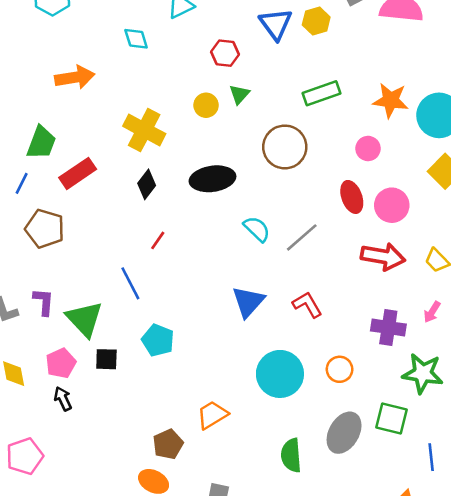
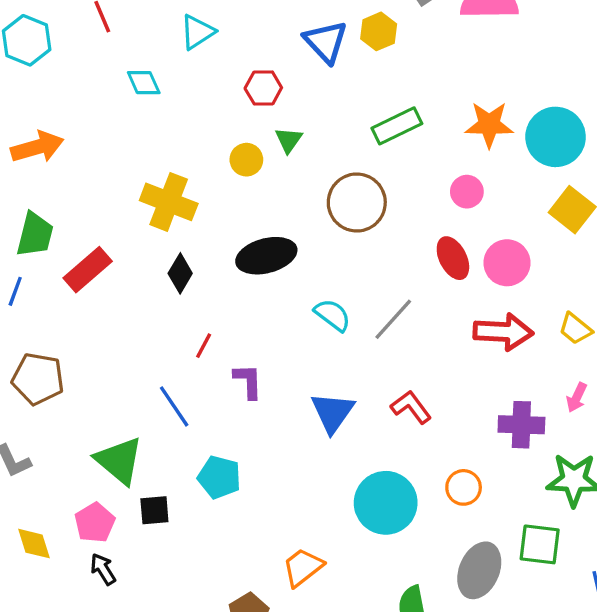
orange arrow: (75, 77) -> (37, 147), moved
brown pentagon: (45, 229) -> (38, 379), moved
purple L-shape: (44, 302) -> (248, 381), moved

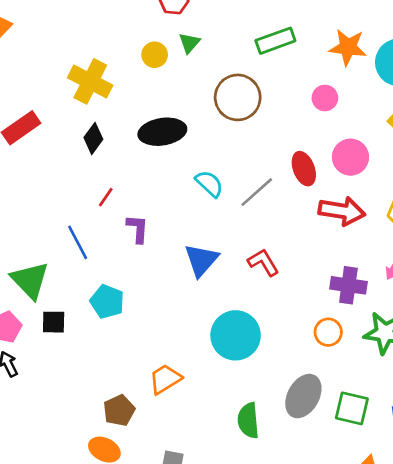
red ellipse: (453, 258) -> (304, 169), moved
orange circle: (464, 487) -> (328, 332), moved
green square: (540, 544) -> (352, 408), moved

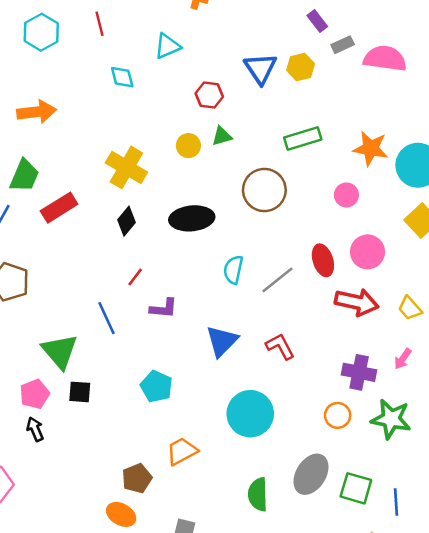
green triangle: (189, 43) -> (222, 136), turned 30
cyan semicircle: (209, 184) -> (233, 270), turned -124
purple L-shape: (138, 229) -> (164, 308), turned 88
cyan pentagon: (107, 302) -> (156, 386), moved

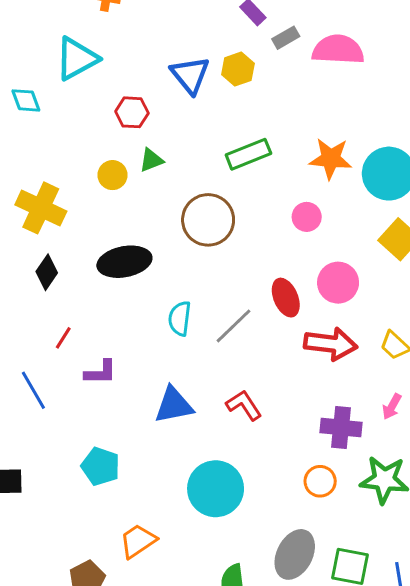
cyan triangle: (167, 46) -> (77, 59), size x1.4
blue triangle: (222, 341) -> (174, 405), turned 40

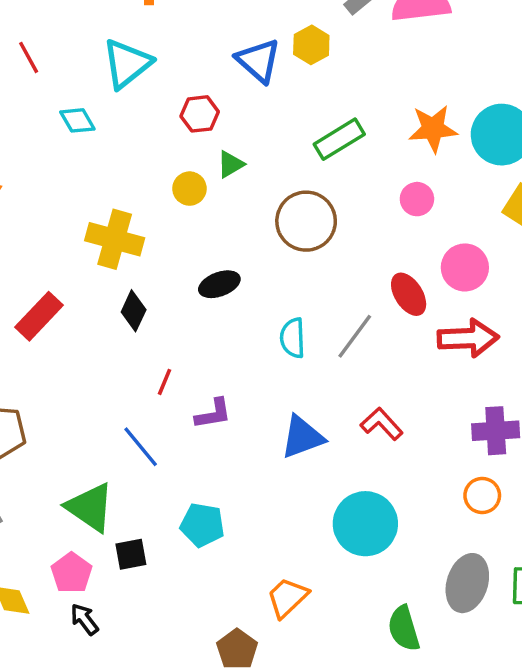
black ellipse: (124, 262) -> (219, 284), size x0.7
cyan pentagon: (101, 466) -> (202, 525), moved

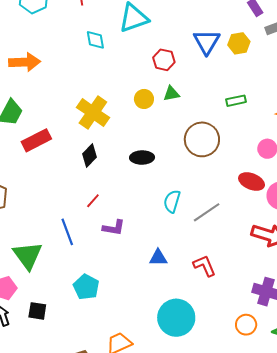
green rectangle: (339, 139) -> (236, 101), size x0.7
red ellipse: (409, 294) -> (252, 181), moved, turned -55
blue triangle: (302, 437) -> (158, 258), size x0.7
black square: (131, 554) -> (37, 311), moved

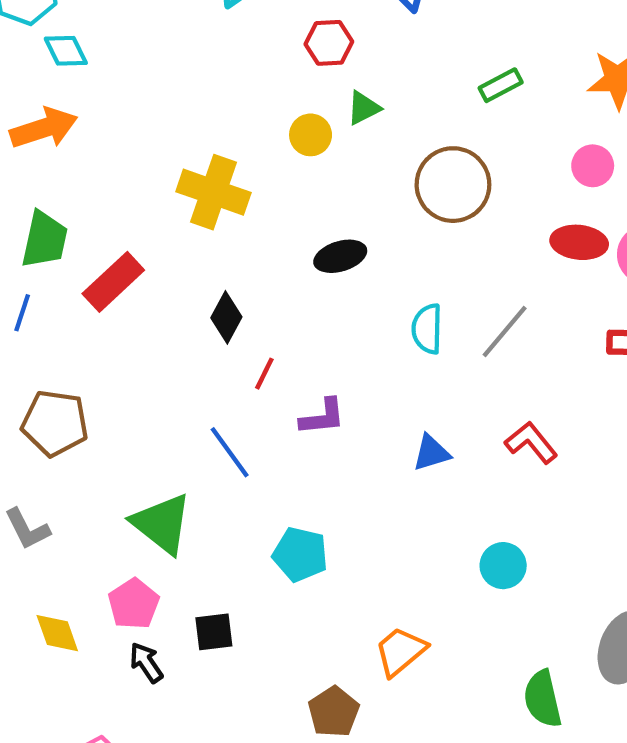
cyan diamond: (95, 40) -> (66, 51), moved
black diamond: (90, 156) -> (226, 317), moved
cyan circle: (176, 318) -> (503, 566), size x0.6

